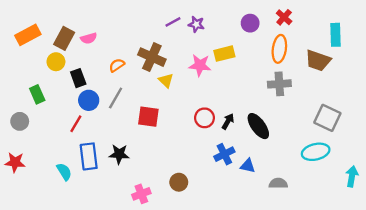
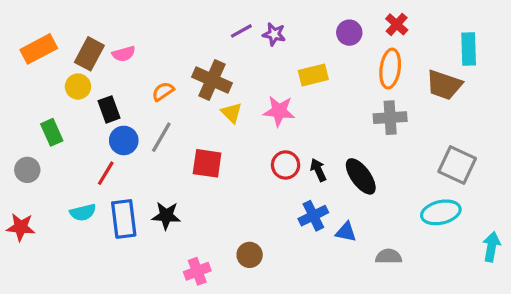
pink star: (200, 65) -> (279, 111), moved
black arrow: (228, 121) -> (318, 170), turned -56
cyan semicircle: (64, 172) -> (83, 212), moved, turned 108

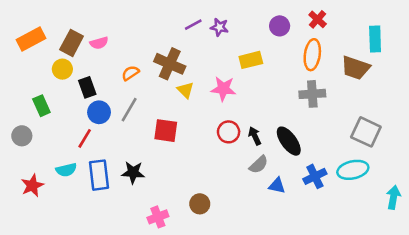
blue cross: (313, 216) -> (315, 176), moved
red star: (21, 227) -> (32, 186), moved, turned -30
gray semicircle: (389, 257) -> (259, 165), moved, turned 138

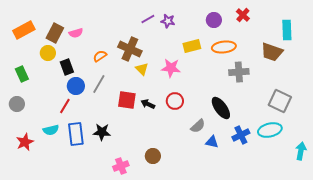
orange ellipse: (312, 55) -> (224, 47), moved, turned 75
green rectangle: (41, 106) -> (22, 74), moved
black arrow: (255, 136) -> (148, 104), moved, turned -40

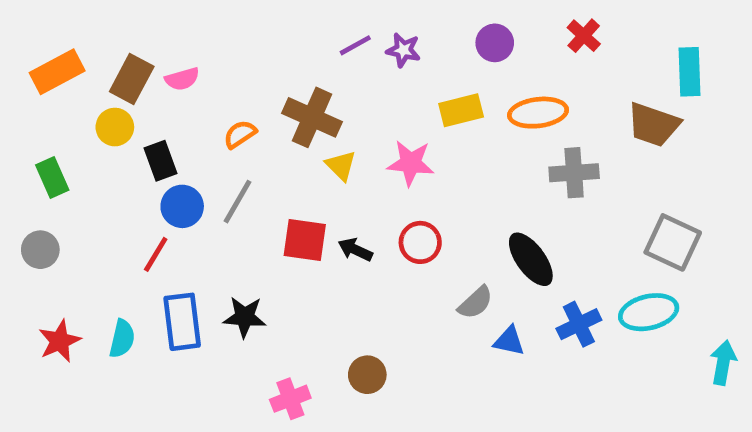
purple circle: (214, 20) -> (495, 43), moved
cyan semicircle: (51, 130) -> (122, 339), moved, turned -63

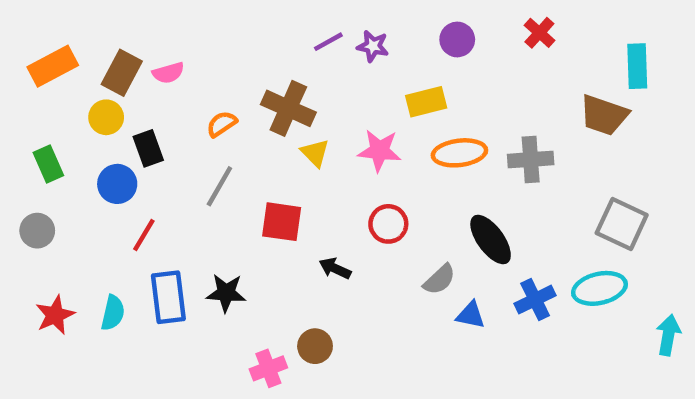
orange ellipse: (538, 113) -> (459, 153), moved
blue circle: (182, 206) -> (117, 184), moved
black arrow: (355, 250) -> (335, 268), moved
brown circle: (367, 375) -> (315, 346), moved

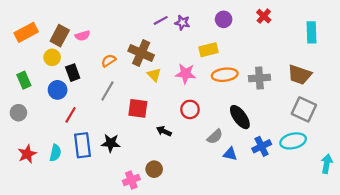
brown trapezoid: (604, 115) -> (300, 75), moved

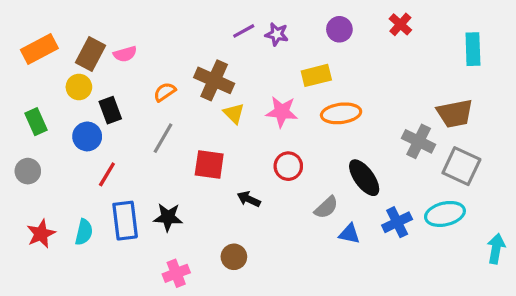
brown trapezoid: (300, 75) -> (455, 113), turned -30
gray cross: (259, 78) -> (419, 141), moved, turned 30
pink cross: (131, 180) -> (176, 273), moved

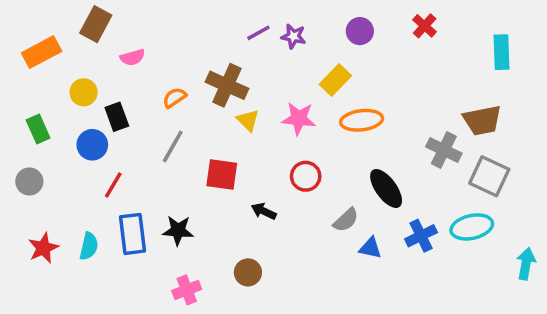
brown rectangle: (90, 54) -> (96, 24), moved
yellow rectangle: (316, 75) -> (335, 80), turned -32

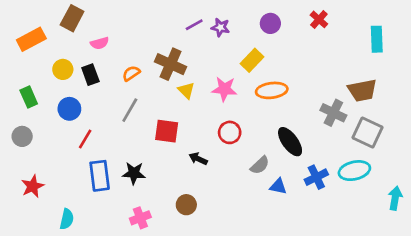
black rectangle: (117, 117) -> (90, 75), moved
cyan semicircle: (89, 246) -> (67, 219), moved

